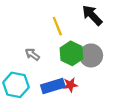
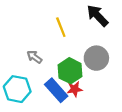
green hexagon: (71, 53) -> (70, 71), moved
blue rectangle: (53, 86) -> (56, 90), turned 65

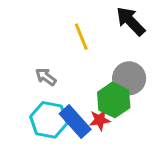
green hexagon: (70, 71) -> (114, 100), moved
cyan hexagon: (17, 89) -> (49, 120), moved

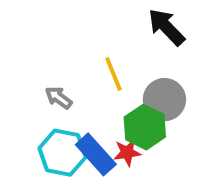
yellow line: (81, 37) -> (113, 74), moved

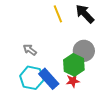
yellow line: (113, 74) -> (58, 14), moved
red star: (127, 153) -> (73, 81), moved

